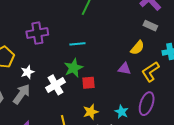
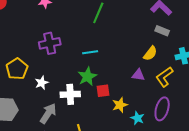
white cross: (56, 85) -> (70, 94), turned 30
gray arrow: (22, 94) -> (48, 113), moved
yellow star: (91, 112) -> (120, 105), moved

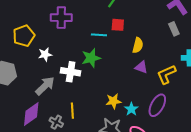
gray rectangle: (162, 31) -> (174, 29), turned 32
yellow semicircle: (150, 53) -> (138, 45), moved, turned -35
red square: (103, 91) -> (118, 25), moved
yellow star: (120, 105) -> (113, 101), moved

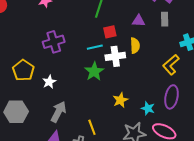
gray rectangle: (174, 29) -> (165, 19), turned 40
purple triangle: (141, 67) -> (139, 21), moved
white cross: (71, 72) -> (115, 56), moved
yellow star: (113, 101) -> (120, 100), moved

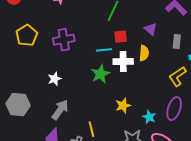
gray rectangle: (165, 19) -> (177, 41), moved
purple triangle: (139, 21) -> (151, 29), turned 32
yellow pentagon: (23, 70) -> (27, 35), moved

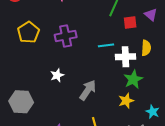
purple triangle: (151, 29) -> (151, 15), moved
red square: (121, 37) -> (130, 22), moved
green star: (100, 74) -> (133, 79), moved
gray arrow: (60, 110) -> (88, 90), moved

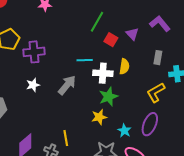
red square: (130, 22) -> (111, 40), turned 32
purple cross: (66, 36) -> (34, 52), moved
gray arrow: (88, 90) -> (67, 85), moved

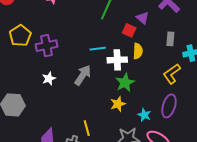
red square: (111, 40) -> (129, 30), moved

